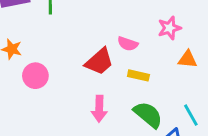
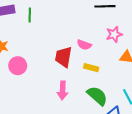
red trapezoid: (99, 62) -> (64, 57), turned 140

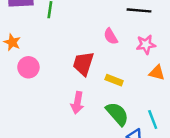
pink semicircle: (84, 45) -> (111, 36), moved, turned 32

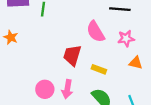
pink semicircle: (111, 36) -> (96, 32), size x1.5
pink circle: (28, 67) -> (45, 89), moved

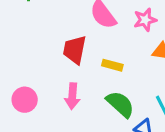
pink circle: (45, 89) -> (25, 100), moved

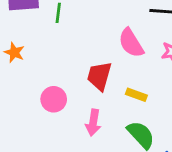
pink circle: (25, 100) -> (54, 99), moved

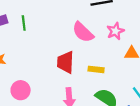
pink circle: (54, 99) -> (21, 90), moved

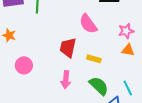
pink star: (115, 31) -> (126, 31), moved

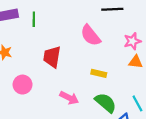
red trapezoid: (68, 48) -> (52, 57), moved
pink arrow: (66, 80) -> (69, 98), turned -66

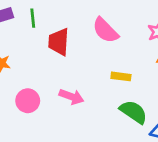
red trapezoid: (52, 57) -> (59, 42), moved
pink arrow: (69, 98) -> (71, 97), moved

